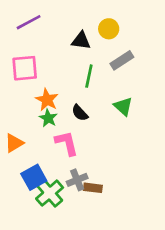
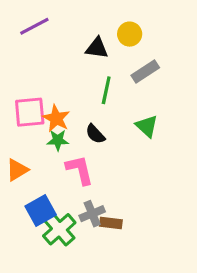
pink square: (25, 68) -> (30, 112), moved
green star: (48, 118) -> (58, 140), turned -30

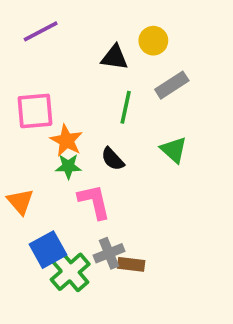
pink square: (30, 112) -> (35, 111), moved
orange triangle: (17, 170) -> (20, 202), turned -40

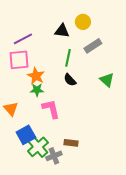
purple line: (41, 31) -> (23, 39), moved
green triangle: (174, 150) -> (107, 80), moved
black semicircle: (113, 159) -> (70, 80), moved
gray cross: (109, 253) -> (54, 156), moved

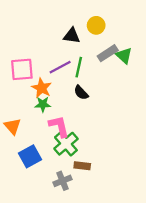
purple line: (23, 39) -> (60, 67), moved
green triangle: (107, 80) -> (124, 56), moved
green cross: (38, 147) -> (66, 144), moved

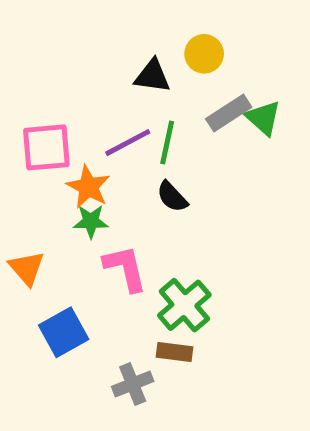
green cross: (66, 144) -> (184, 305), moved

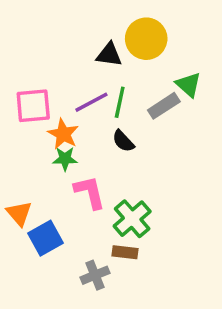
yellow circle: (204, 54) -> (146, 39), size x1.5
gray rectangle: (229, 113) -> (164, 106), moved
orange triangle: (27, 268) -> (19, 213), moved

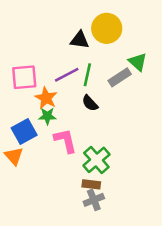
blue square: (46, 238) -> (24, 132), moved
gray cross: (95, 275) -> (94, 200), moved

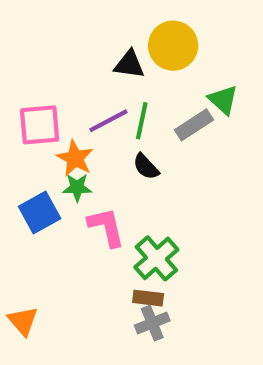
orange triangle: (14, 156) -> (23, 321), moved

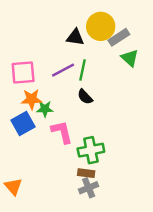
gray rectangle: (194, 125) -> (119, 37), moved
orange star: (75, 158) -> (32, 99), moved, turned -30
green cross: (156, 258) -> (91, 150), turned 30

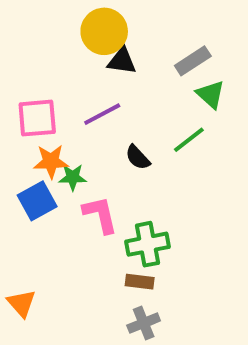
yellow circle: (101, 26) -> (104, 31), moved
green line: (82, 70) -> (189, 140), moved, turned 40
gray cross: (89, 188) -> (144, 323), moved

